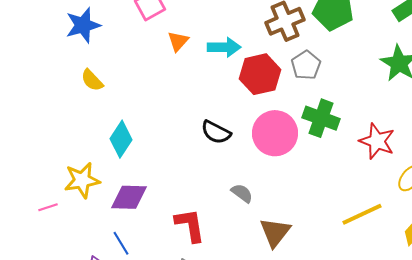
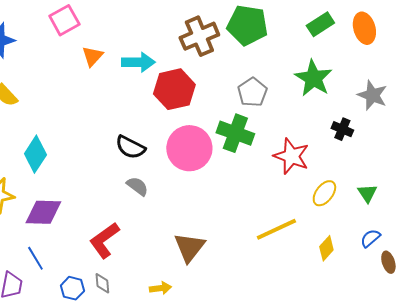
gray pentagon: (306, 65) -> (252, 92), moved
gray semicircle: (242, 193) -> (137, 186), moved
red L-shape: (190, 225) -> (104, 240), turned -117

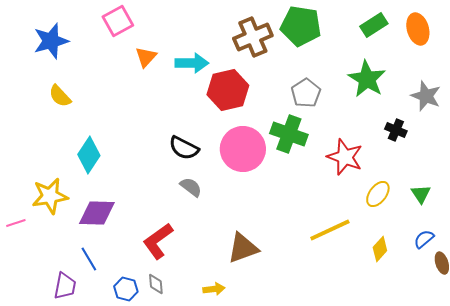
brown triangle: (189, 247) -> (243, 248), turned 32

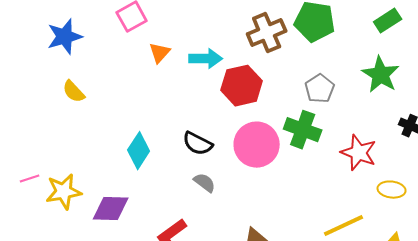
cyan diamond: (89, 155) -> (139, 151), moved
yellow ellipse: (378, 194) -> (392, 190), turned 60
pink line: (16, 223) -> (30, 179), moved

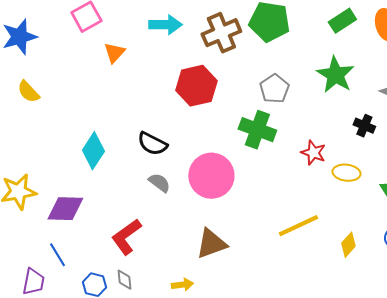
cyan arrow: (206, 59) -> (165, 25), moved
pink circle: (257, 145) -> (211, 176), moved
red star: (359, 153) -> (313, 153), size x0.7
yellow ellipse: (392, 190) -> (346, 173), moved

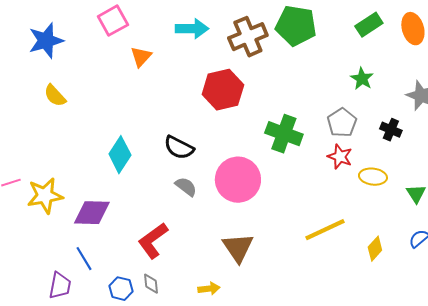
green star: (335, 75) -> (362, 79), size x0.6
gray pentagon: (274, 89) -> (342, 123), moved
brown triangle: (211, 244) -> (238, 248), turned -44

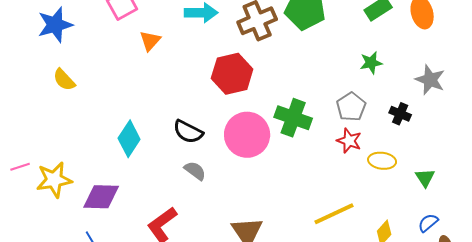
green star: (362, 79) -> (371, 63), turned 30
pink circle: (238, 180) -> (247, 135), moved

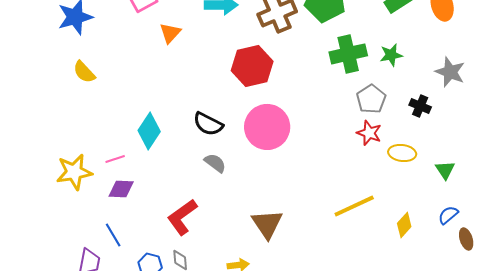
green cross: (293, 118) -> (348, 54), moved, turned -33
pink line: (20, 167) -> (115, 159), moved
purple diamond: (101, 197) -> (121, 189), size x0.7

